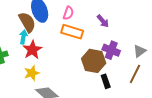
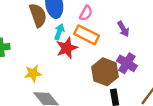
cyan arrow: (23, 37) -> (59, 32), moved
red star: (32, 50) -> (67, 48), moved

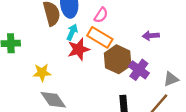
purple arrow: (123, 29) -> (151, 36), moved, turned 112
brown hexagon: (105, 72) -> (118, 59), moved

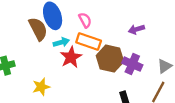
pink semicircle: (101, 15) -> (85, 20), turned -49
cyan arrow: (72, 32) -> (61, 42), turned 63

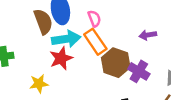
cyan arrow: (61, 42) -> (66, 39), size x1.6
orange rectangle: (89, 42) -> (95, 42), turned 30
red star: (71, 57) -> (61, 58), moved

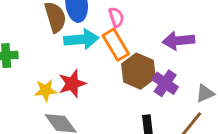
purple arrow: (148, 35) -> (178, 41), size x1.5
red star: (61, 58) -> (72, 84), moved

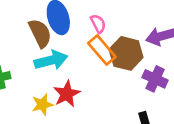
cyan arrow: (81, 39) -> (51, 60), moved
brown hexagon: (138, 71) -> (126, 53), moved

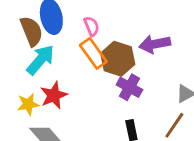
cyan arrow: (51, 60) -> (40, 60), turned -40
purple cross: (155, 79) -> (129, 87), moved

